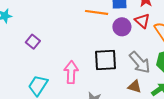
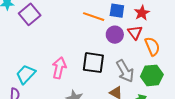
purple square: (33, 42) -> (30, 14), moved, size x1.5

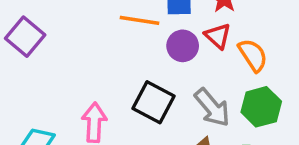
black square: (93, 63) -> (153, 102), turned 30

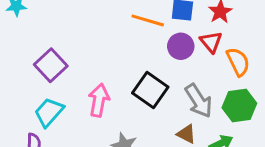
purple square: (25, 37) -> (51, 65), moved

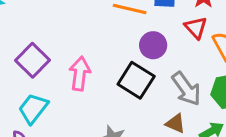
purple circle: (181, 46) -> (153, 45), moved
pink arrow: (99, 100) -> (80, 74), moved

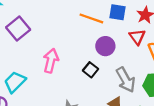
purple square: (32, 60) -> (18, 28), moved
black square: (136, 80) -> (90, 70), size x0.6

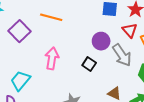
orange line: (91, 18) -> (51, 17), moved
gray arrow: (126, 80) -> (122, 55), moved

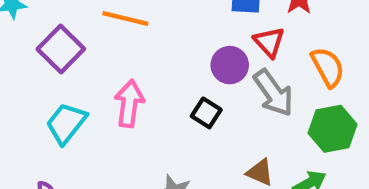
red triangle: (130, 30) -> (269, 42), moved
cyan trapezoid: (20, 81) -> (66, 123), moved

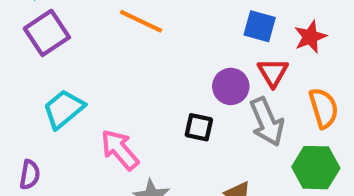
purple square: (61, 49) -> (47, 33), moved
pink arrow: (129, 104) -> (120, 150), moved, turned -60
black square: (206, 113) -> (199, 127), turned -32

